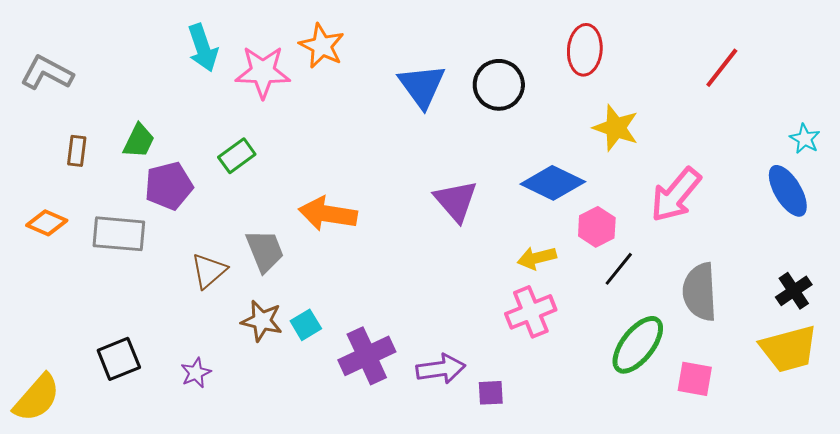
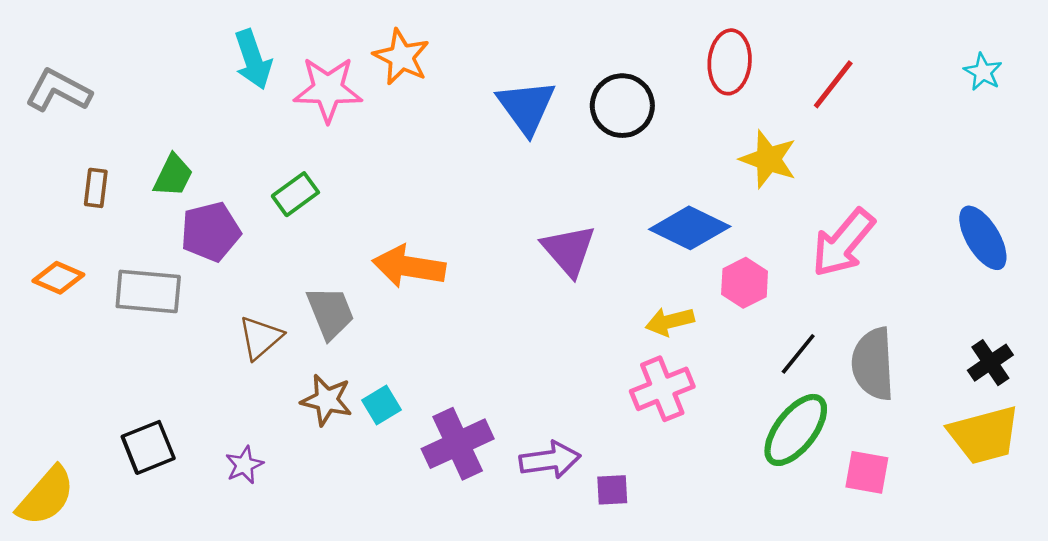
red line: (722, 68) -> (833, 84), moved
cyan star: (805, 139) -> (983, 72), moved
black line: (619, 269) -> (798, 354), moved

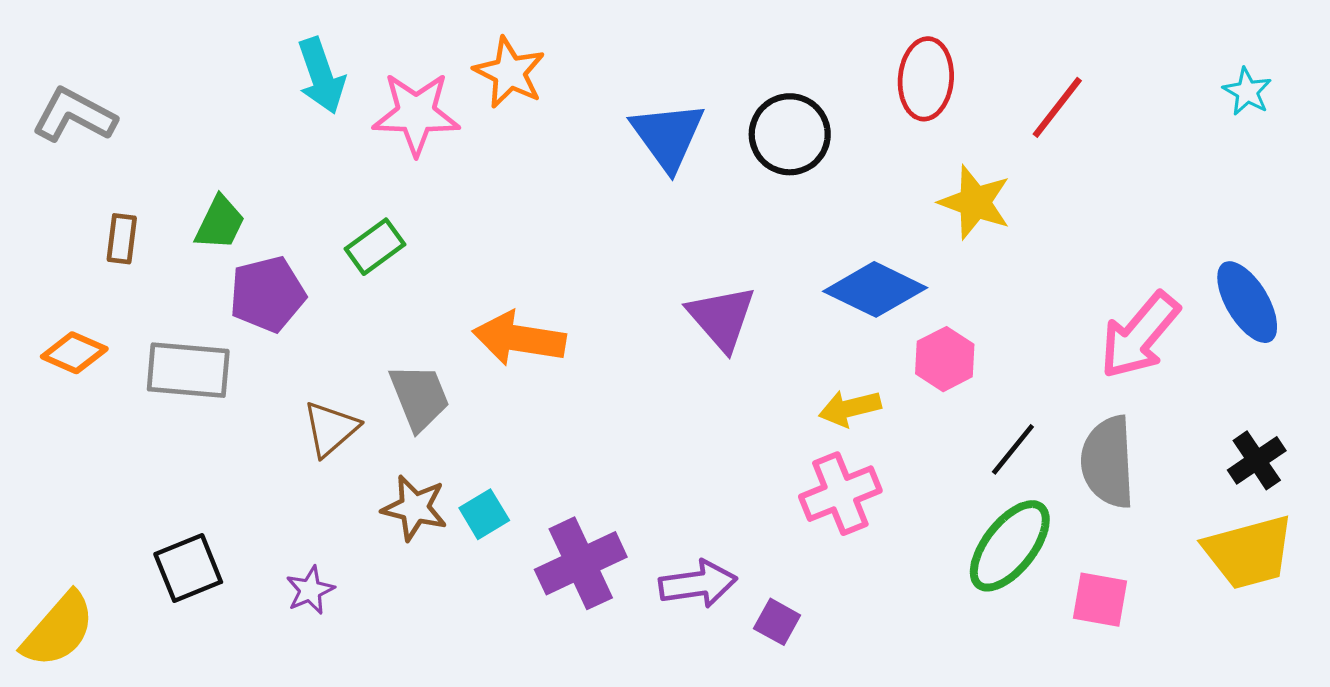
pink arrow: (843, 243) -> (1140, 335), moved
purple square: (612, 490) -> (777, 622), turned 32

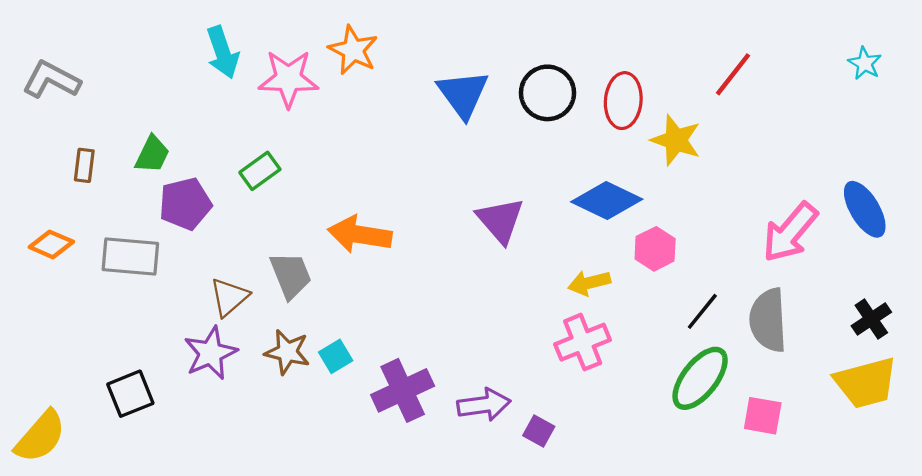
red ellipse: (926, 79) -> (623, 101), moved
purple star: (310, 590) -> (210, 353), moved, size x1.6

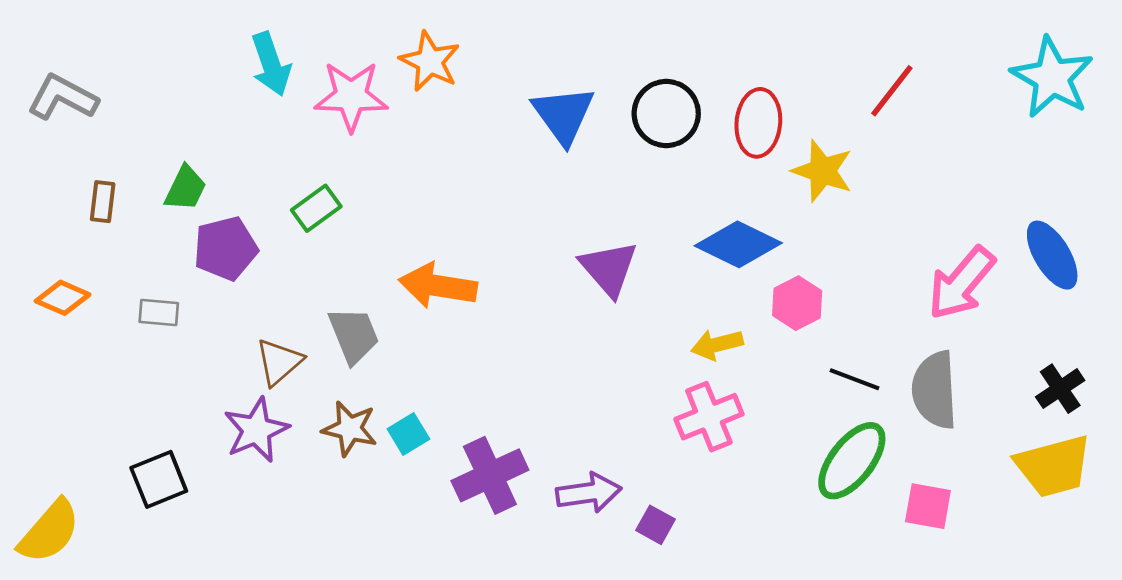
cyan star: (865, 63) -> (1052, 77), size x2.0
gray rectangle: (130, 256) -> (159, 312), size x0.6
black line: (702, 311) -> (855, 379), turned 72

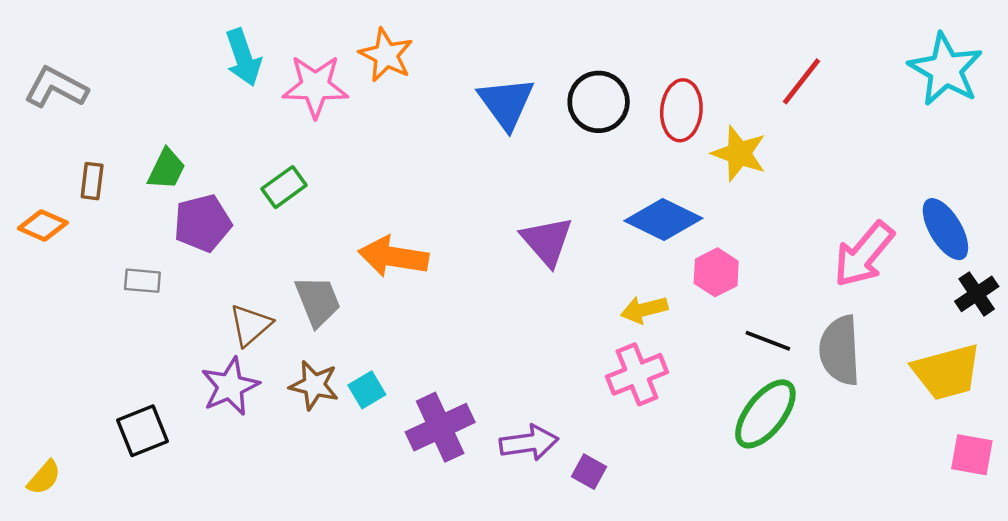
orange diamond: (63, 298) -> (43, 225), moved
black cross: (1060, 389) -> (977, 294), moved
yellow trapezoid: (1053, 466) -> (947, 372), moved
pink square: (928, 506) -> (972, 455), moved
yellow semicircle: (49, 531) -> (44, 478), size x0.6

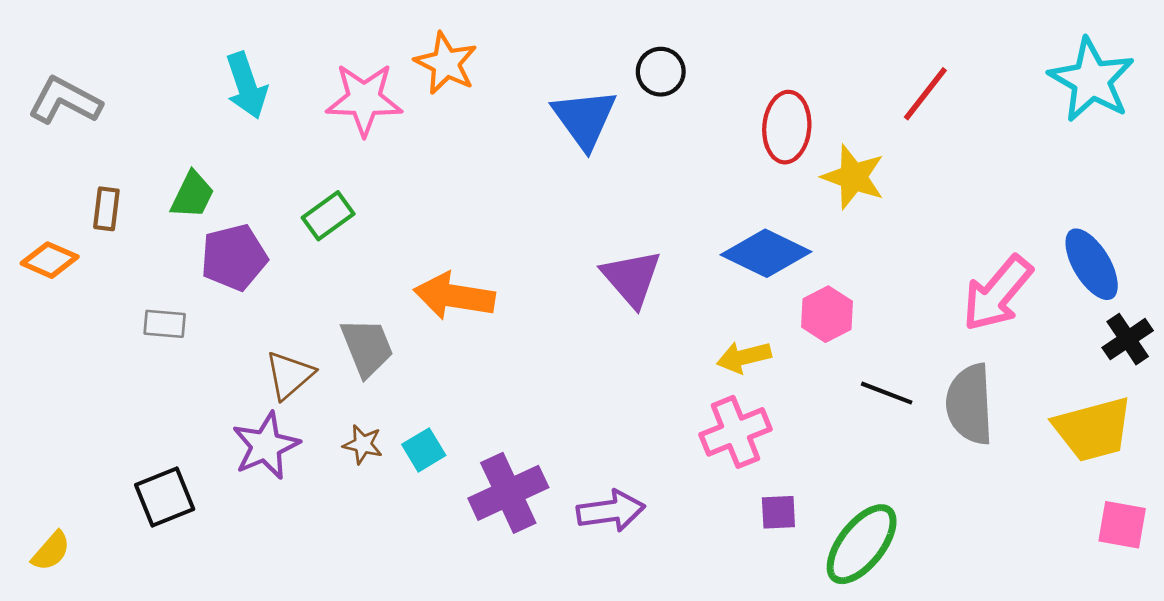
cyan arrow: (243, 57) -> (246, 85), moved
black circle: (599, 102) -> (661, 72), moved, size x0.7
brown star: (314, 385) -> (363, 444), size x0.7
green ellipse: (765, 414) -> (862, 544), moved
purple square: (589, 472) -> (778, 512), moved, turned -32

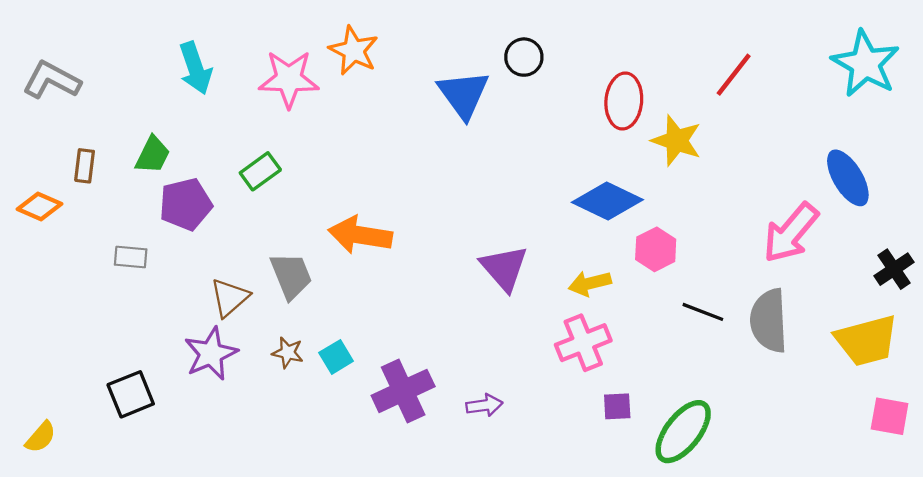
blue ellipse: (1092, 264) -> (848, 178), moved
purple triangle: (632, 278) -> (504, 268), moved
purple arrow: (611, 511) -> (484, 405), size x0.7

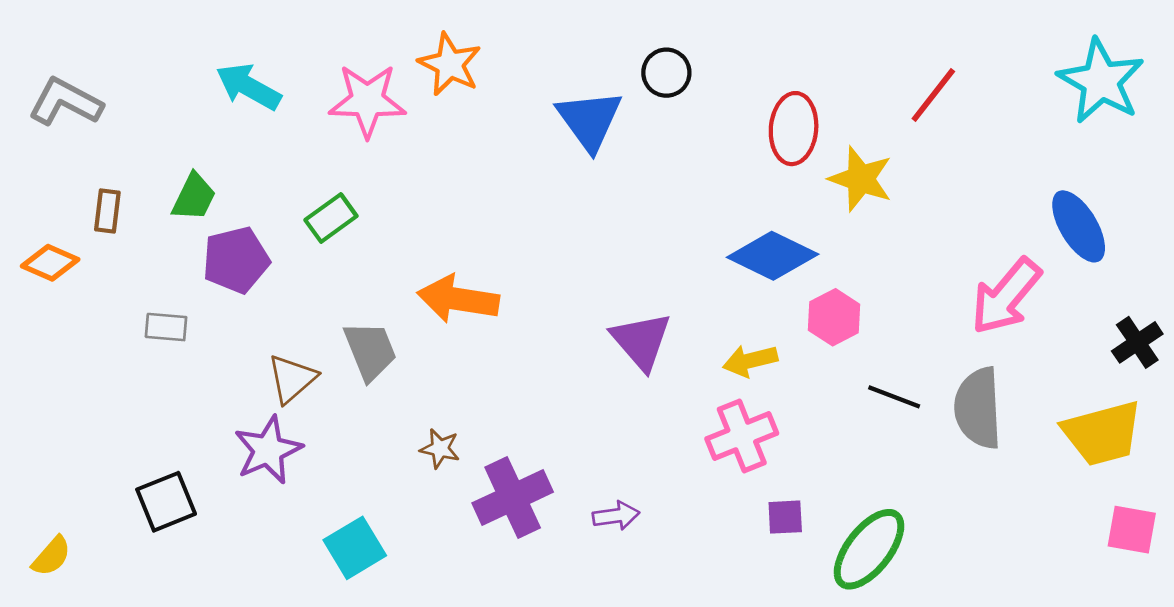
cyan arrow: (195, 68) -> (249, 87), turned 138
brown star: (288, 353) -> (440, 449), moved
cyan square: (336, 357) -> (355, 548), moved, size x1.4

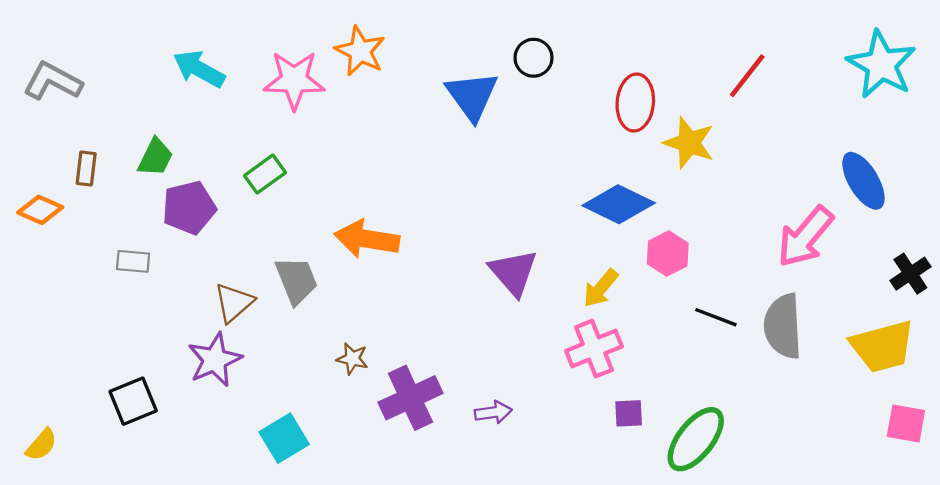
yellow arrow: (750, 361) -> (601, 288), turned -36

